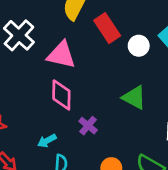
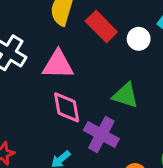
green triangle: (134, 97) -> (125, 95), moved
purple cross: (88, 126) -> (101, 135), size x1.6

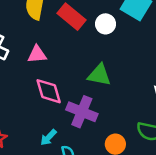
pink triangle: (58, 65) -> (37, 54), size x0.7

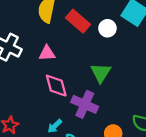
green triangle: (99, 75) -> (101, 73), turned 50

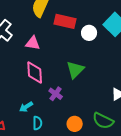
red rectangle: (78, 21) -> (65, 21), turned -40
purple cross: (85, 104) -> (56, 94), size x0.6

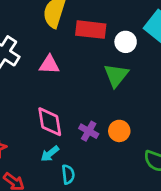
green triangle: (75, 70) -> (116, 75), moved
pink diamond: (35, 72) -> (50, 122), moved
orange circle: (75, 124) -> (119, 131), moved

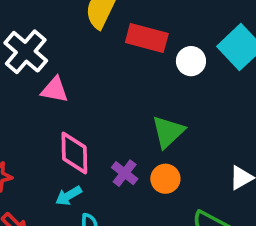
pink triangle: (49, 65) -> (55, 90), moved
green triangle: (116, 75) -> (168, 132), moved

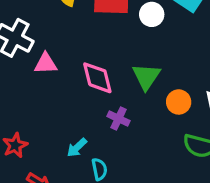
pink diamond: (74, 153) -> (97, 78), moved
orange circle: (165, 179) -> (179, 102), moved

